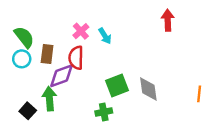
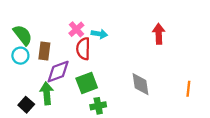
red arrow: (168, 20) -> (159, 34), moved
cyan arrow: (105, 36) -> (99, 34), turned -49
red semicircle: (76, 58) -> (83, 49), moved
green square: (117, 85) -> (87, 83), moved

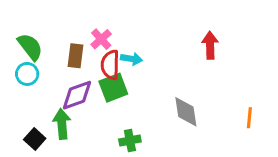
cyan arrow: (99, 34) -> (131, 59), moved
brown rectangle: (44, 51) -> (75, 56), moved
green square: (87, 83) -> (113, 88), moved

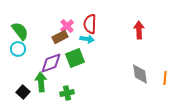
brown rectangle: (75, 56) -> (60, 37), moved, turned 56
red semicircle: (110, 65) -> (90, 24), moved
gray diamond: (186, 112) -> (140, 74), moved
green cross: (130, 140) -> (67, 93), moved

